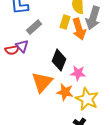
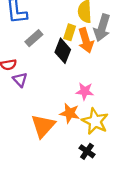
purple triangle: (22, 46) -> (20, 80), moved
black diamond: (59, 60) -> (63, 51), moved
orange triangle: (42, 82) -> (43, 126), moved

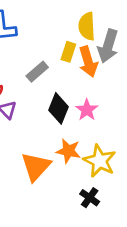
gray rectangle: (34, 38) -> (37, 72), moved
black diamond: (63, 51) -> (58, 108), moved
pink star: (85, 91) -> (87, 110), moved, turned 30

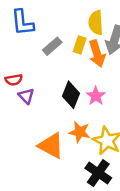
gray rectangle: (37, 72) -> (52, 46), moved
orange triangle: (36, 167) -> (51, 146), turned -44
black cross: (90, 198) -> (98, 173), size x1.5

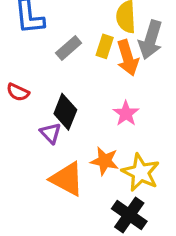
red semicircle: (14, 80) -> (18, 92), turned 35
black diamond: (71, 95) -> (65, 112), moved
purple triangle: (26, 96) -> (51, 133), moved

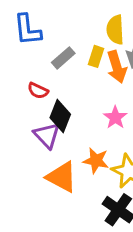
red semicircle: (18, 92) -> (38, 91), moved
purple triangle: (51, 133) -> (47, 135), size x1.4

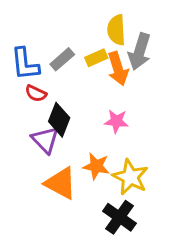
blue L-shape: (28, 30) -> (25, 64), moved
yellow rectangle: (96, 56) -> (96, 58), turned 48
pink star: (115, 117) -> (116, 121), turned -30

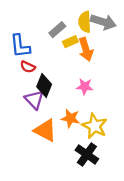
gray arrow: (140, 52) -> (103, 22), moved, turned -90
gray rectangle: (62, 59) -> (57, 30), moved

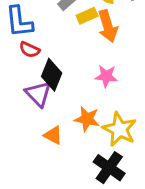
orange triangle: (45, 130) -> (53, 135), size x0.6

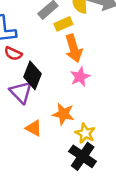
orange arrow: (108, 26) -> (74, 48), moved
pink star: (106, 76) -> (80, 77), turned -30
yellow star: (119, 129) -> (85, 133), moved, size x0.7

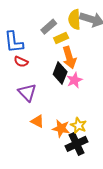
black diamond: (32, 75) -> (60, 73), moved
orange star: (63, 114) -> (61, 128), moved
black cross: (83, 156) -> (76, 144), turned 30

